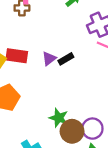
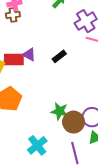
purple triangle: (49, 59) -> (29, 55), moved, turned -48

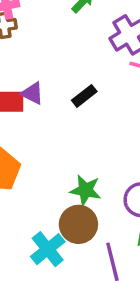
brown circle: (74, 122) -> (78, 224), moved

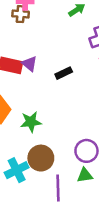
green star: (86, 190) -> (31, 122), moved, turned -30

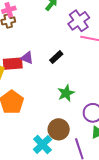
green star: (31, 122) -> (66, 93), moved

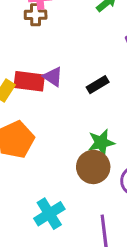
brown circle: (59, 129) -> (93, 167), moved

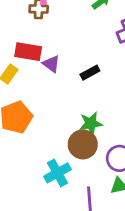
red rectangle: (29, 81) -> (28, 52), moved
cyan cross: (49, 214) -> (57, 173), moved

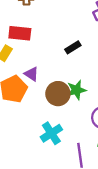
purple triangle: (51, 64) -> (31, 74), moved
brown circle: (83, 144) -> (58, 94), moved

